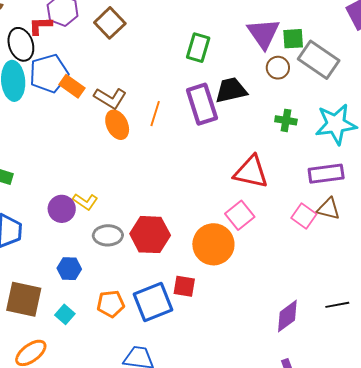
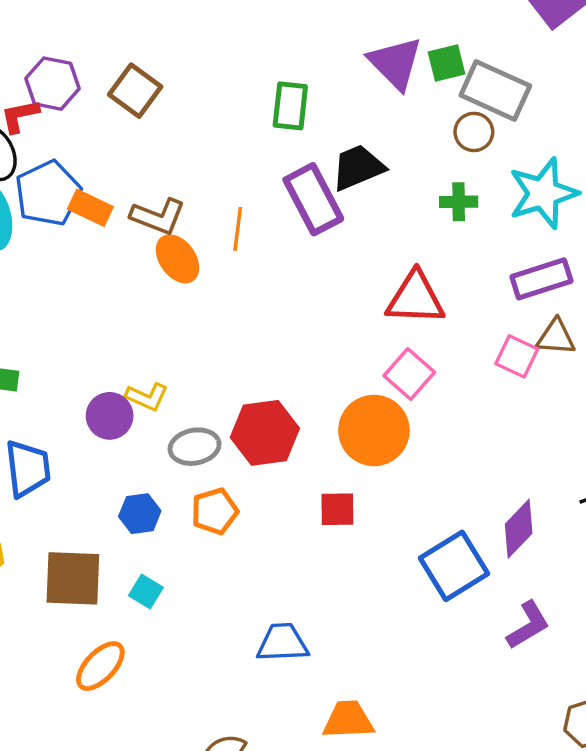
brown circle: (278, 68) -> (474, 132), moved
blue square: (153, 302) -> (454, 566), moved
orange pentagon: (111, 304) -> (215, 511), moved

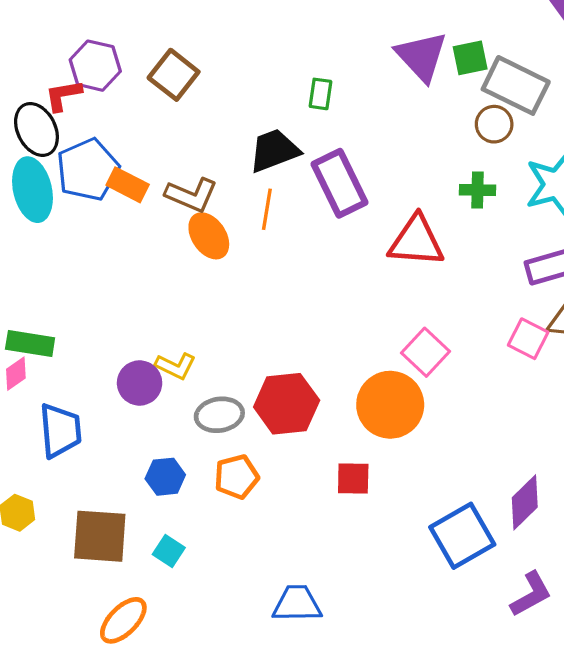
green rectangle: (290, 106) -> (320, 94), size x0.7
black trapezoid: (358, 167) -> (274, 150), moved
red triangle: (415, 298) -> (416, 241), moved

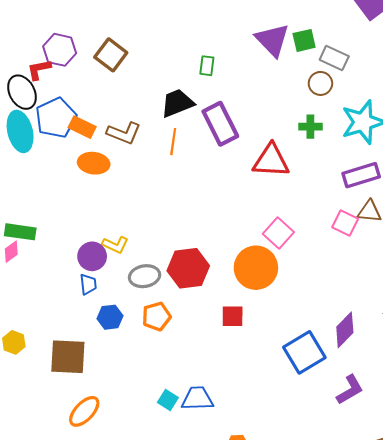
gray rectangle: (516, 85) -> (334, 58), size x0.7
orange ellipse: (209, 236) -> (94, 163), moved, turned -48
blue trapezoid: (60, 430) -> (88, 284), moved, size x0.6
cyan square: (169, 551) -> (168, 400), moved

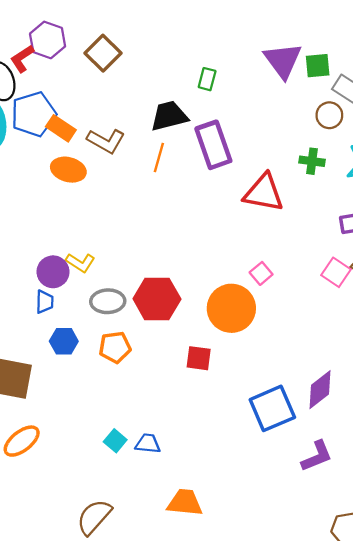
red L-shape: (39, 70) -> (22, 59), turned -30
pink square: (278, 233) -> (261, 273), size x0.7
blue trapezoid: (197, 399) -> (148, 443), size x0.7

